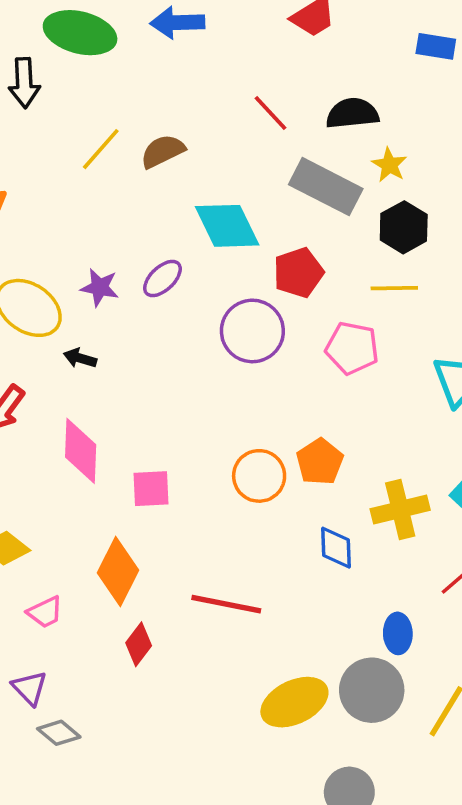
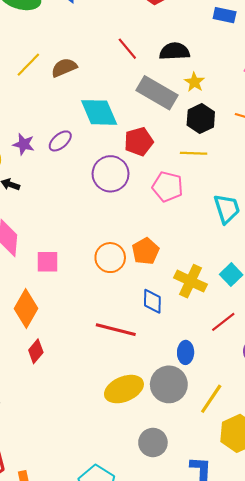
yellow cross: (400, 510) -> (191, 281), turned 36
red line: (226, 604) -> (116, 330), moved

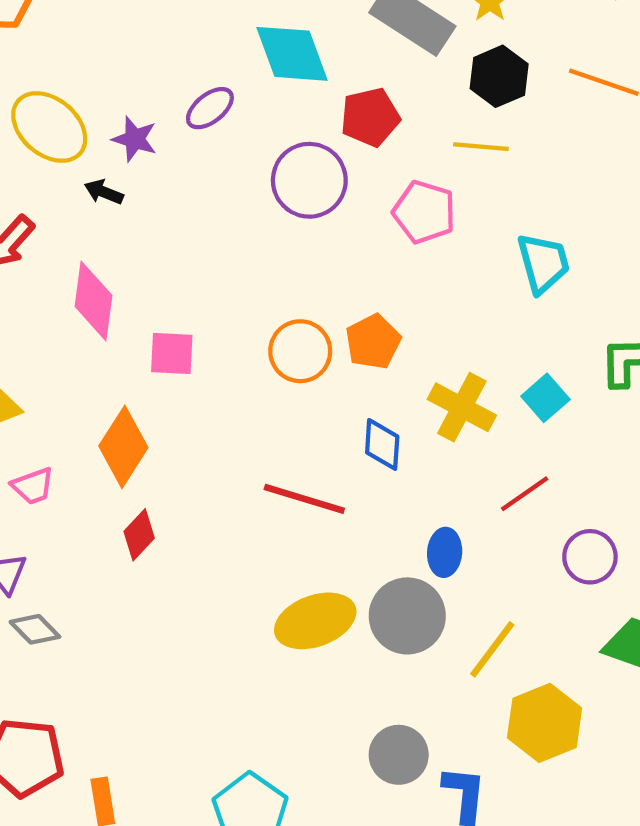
purple star: (24, 144) -> (135, 139), moved
gray circle: (153, 443) -> (399, 755), moved

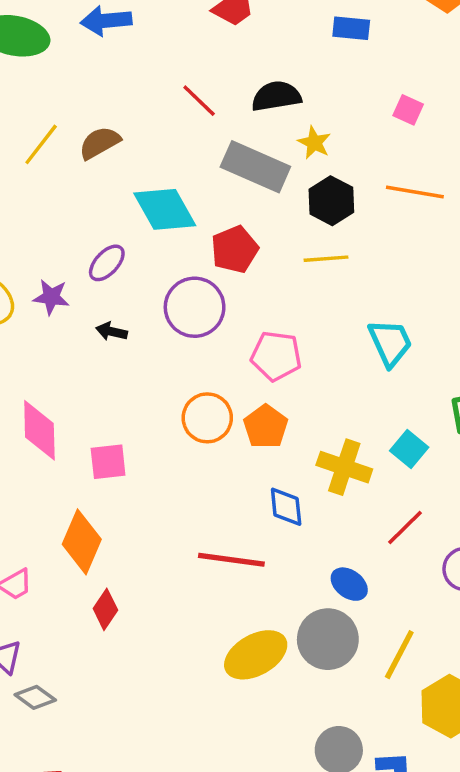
black arrow: (104, 192) -> (112, 331), moved
pink pentagon: (424, 212) -> (276, 356), moved
orange circle: (300, 351) -> (207, 418), moved
blue ellipse: (445, 552) -> (349, 584), turned -48

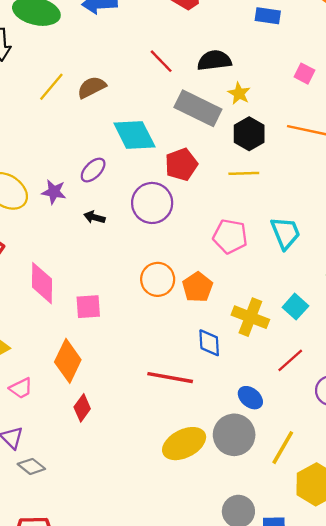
pink pentagon: (276, 356) -> (230, 236), moved

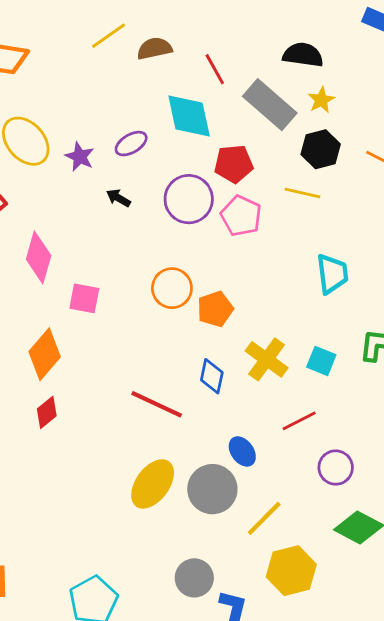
red line: (161, 61) -> (215, 69), moved
pink pentagon: (230, 236) -> (241, 216), moved
cyan square: (295, 307) -> (321, 361), turned -35
yellow ellipse: (184, 444) -> (153, 484), turned -42

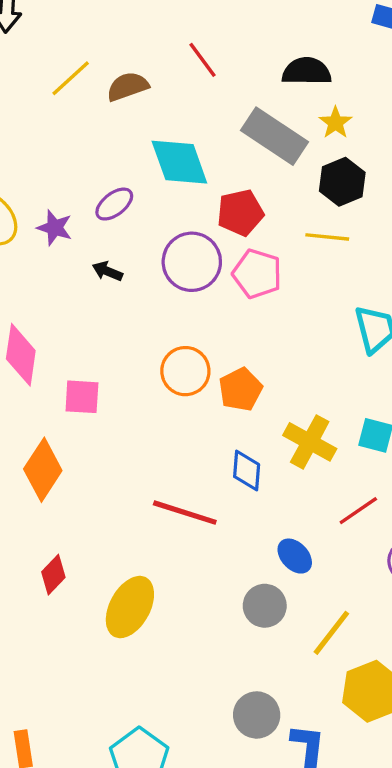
red line: (215, 69) -> (202, 60), moved
red diamond: (47, 412) -> (53, 575), moved
yellow ellipse: (153, 484) -> (130, 607), moved
gray circle: (212, 489) -> (265, 606), size x0.7

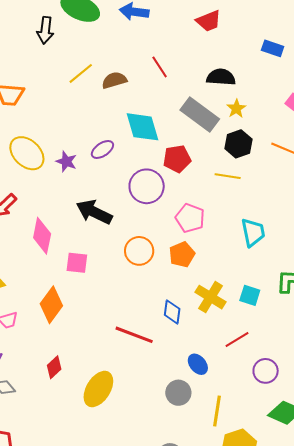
black arrow: (107, 271) -> (94, 212), moved, size x2.0
pink pentagon: (257, 274) -> (190, 218), moved
orange pentagon: (240, 389) -> (182, 255), moved
yellow line: (331, 633) -> (217, 411), turned -32

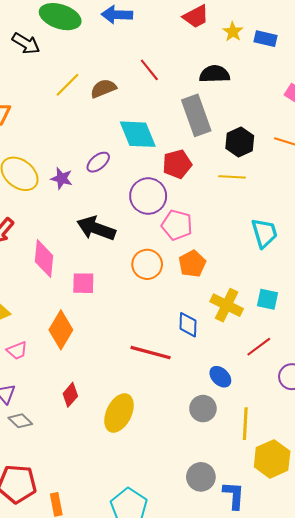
black arrow: (45, 30) -> (26, 43), turned -60
yellow star: (236, 109) -> (233, 32), moved
gray rectangle: (200, 115) -> (196, 115), turned 39
pink pentagon: (190, 218) -> (177, 225), moved

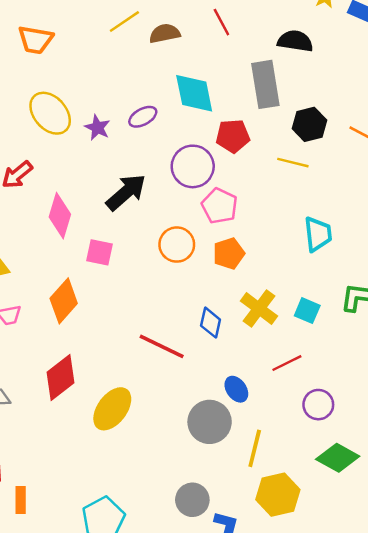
black arrow: (96, 228) -> (126, 192), turned 108
red diamond: (70, 395) -> (60, 377), size x1.6
gray circle: (203, 409) -> (210, 422), size x1.4

